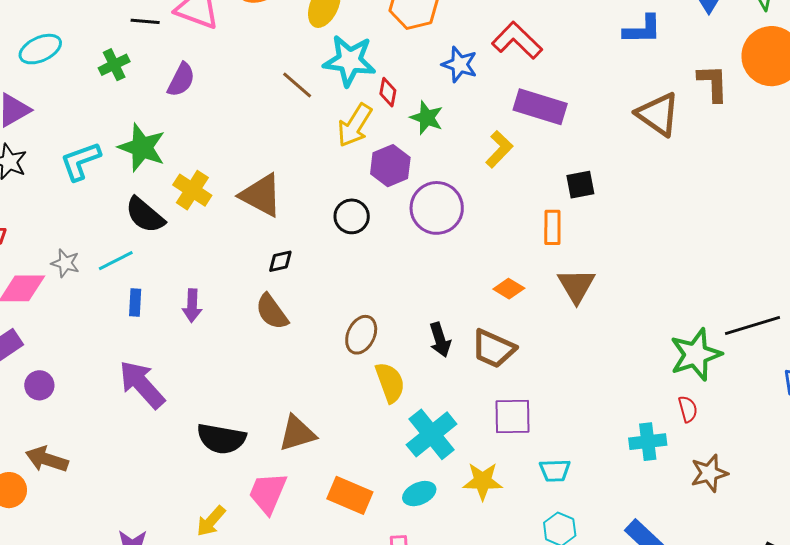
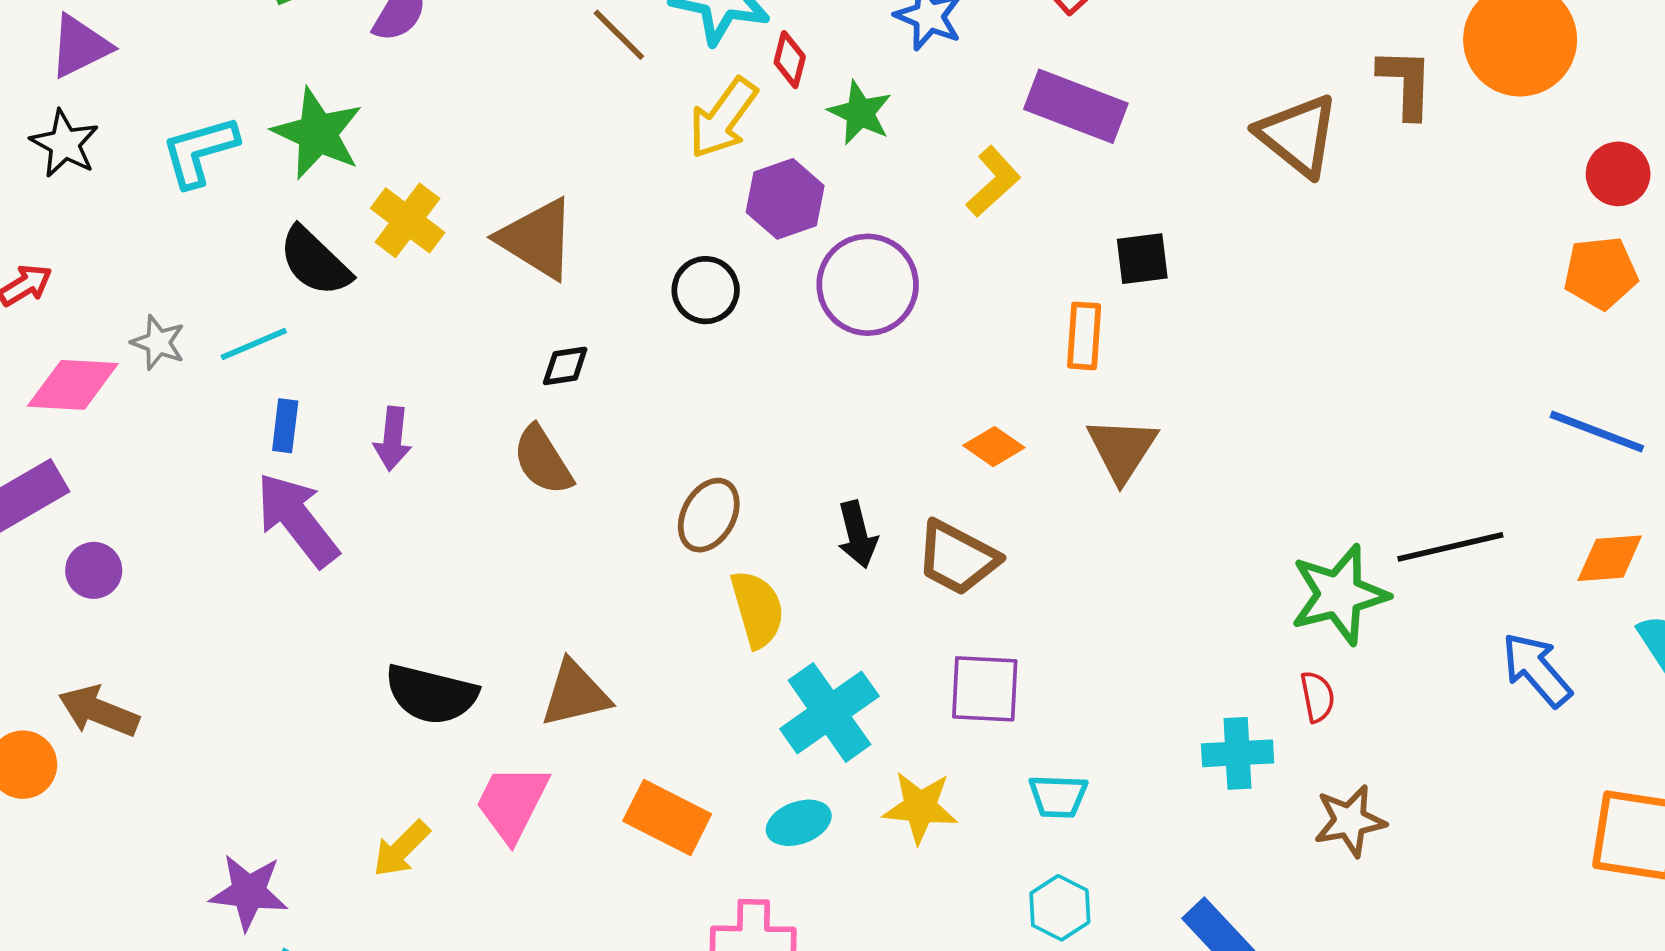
purple arrow: (142, 384) -> (297, 520), moved

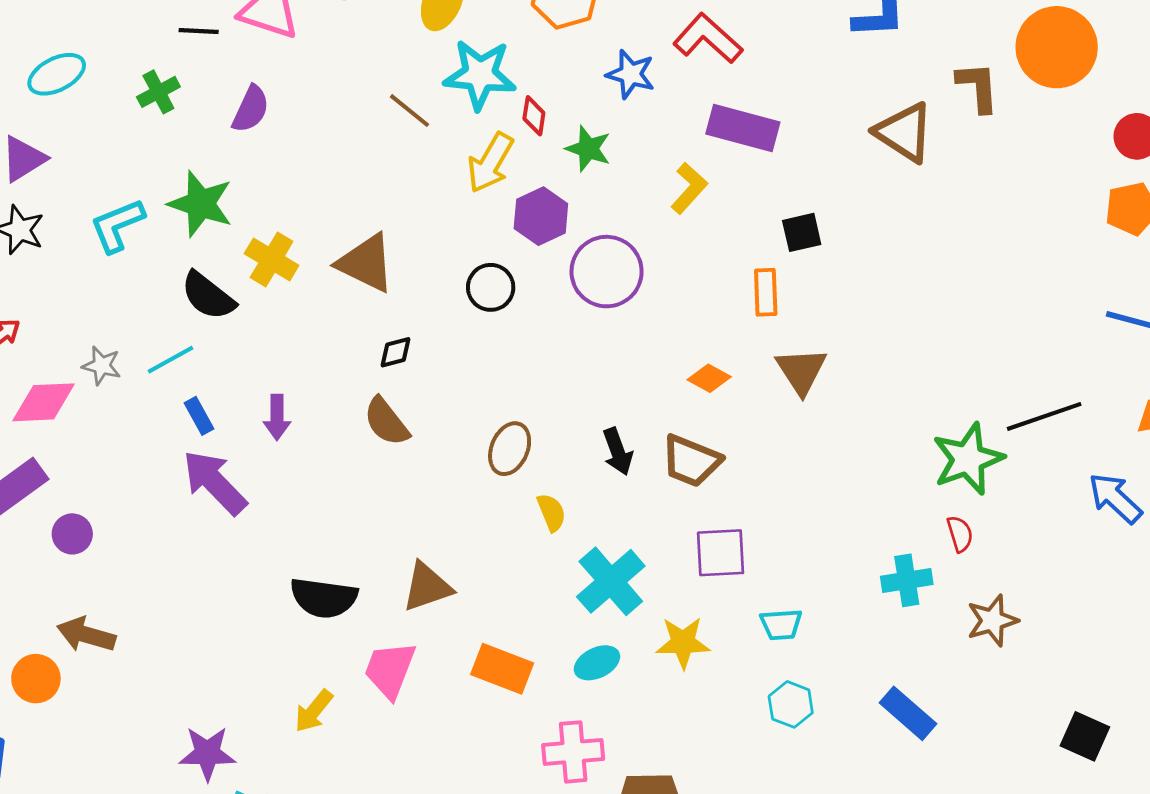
blue rectangle: (285, 426) -> (199, 416), turned -30
yellow semicircle: (757, 609) -> (551, 512), size x0.7

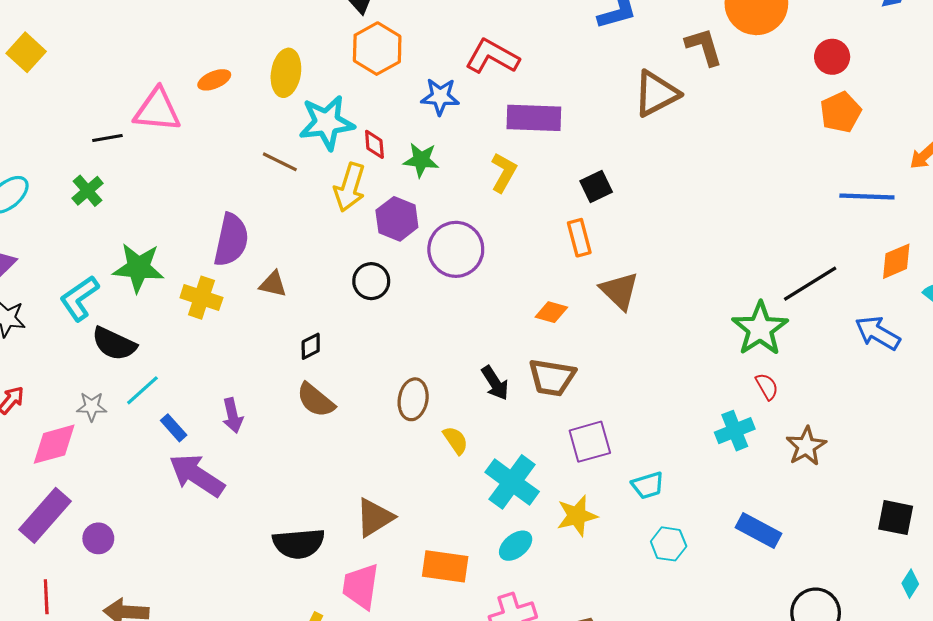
purple semicircle: (251, 109) -> (231, 240), moved, size x1.4
brown triangle: (904, 132) -> (656, 94), turned -48
brown triangle: (366, 263) -> (273, 284), size x0.6
black semicircle: (208, 296) -> (114, 344), moved

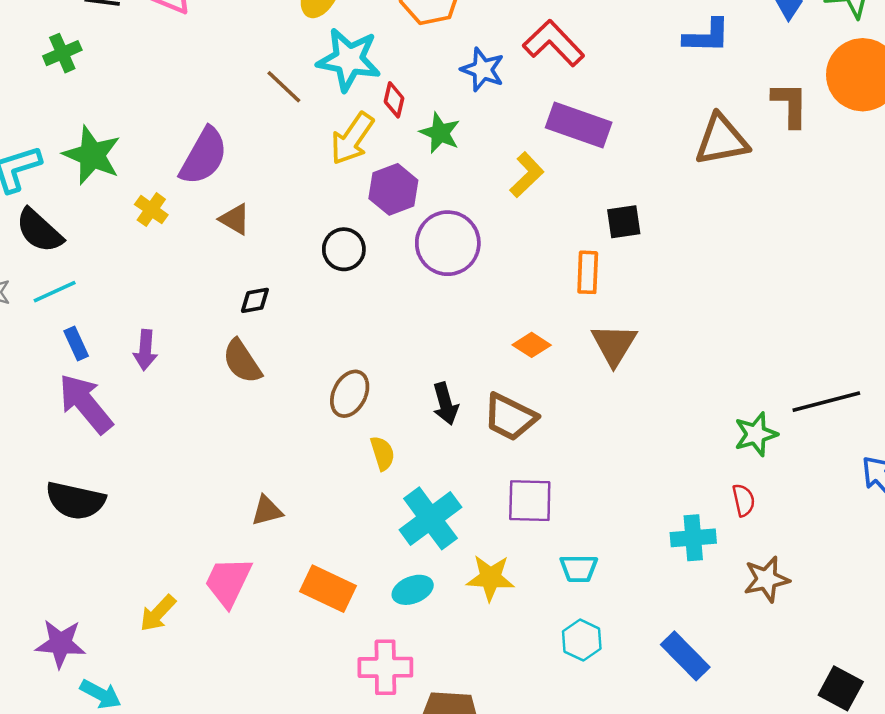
yellow cross: (201, 298) -> (151, 210), size x0.7
green star: (760, 329) -> (756, 434), size x0.7
brown triangle: (375, 517) -> (267, 511), size x0.7
black semicircle: (299, 543) -> (75, 501), moved

